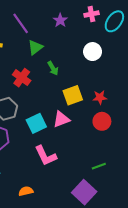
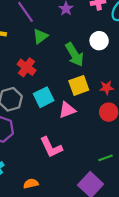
green arrow: (53, 68) -> (75, 55), moved, size x1.6
cyan square: (36, 123) -> (44, 97), moved

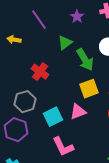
green triangle: (40, 36) -> (65, 43), moved
cyan square: (44, 97) -> (53, 117), moved

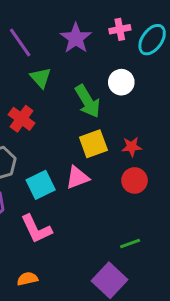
purple star: (77, 17) -> (76, 38), size x1.5
green triangle: (65, 43) -> (41, 78), moved, turned -35
pink L-shape: (63, 147) -> (36, 229), moved

